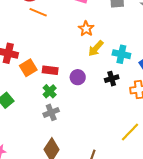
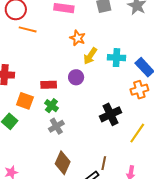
orange square: (28, 68) -> (25, 101), moved, turned -30
purple circle: (78, 77) -> (76, 77), moved
black cross: (112, 79) -> (110, 114), moved, size x1.5

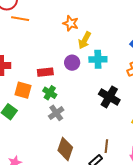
cyan cross: (116, 58) -> (98, 59), moved
black cross: (110, 114) -> (109, 97), turned -30

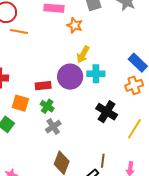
orange star: (71, 23) -> (75, 25), moved
purple circle: (72, 63) -> (70, 77), size x1.6

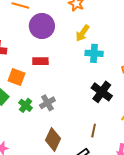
purple circle: (70, 77) -> (42, 26), moved
green cross: (47, 106) -> (26, 105), moved
brown line: (103, 161) -> (94, 131), moved

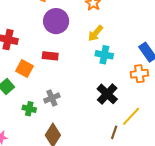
green cross: (26, 105) -> (29, 109), moved, turned -32
brown line: (94, 131) -> (114, 132), moved

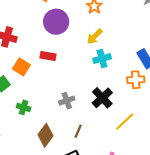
cyan cross: (104, 55) -> (102, 59), turned -30
gray cross: (52, 98) -> (67, 101), moved
brown line: (114, 132) -> (78, 131), moved

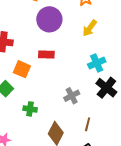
cyan cross: (102, 59) -> (97, 63), moved

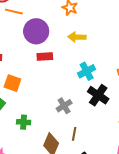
yellow arrow: (90, 28) -> (77, 37), turned 60
red rectangle: (46, 54) -> (45, 57), moved
brown line: (88, 124) -> (74, 134), moved

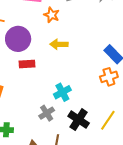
cyan cross: (87, 71) -> (62, 92), moved
black cross: (98, 95) -> (79, 120), moved

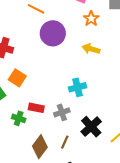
red rectangle: (27, 64) -> (36, 108), moved
cyan cross: (62, 92) -> (77, 87), moved

